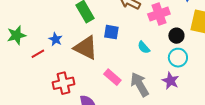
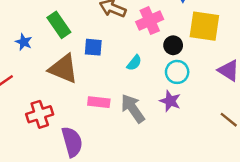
blue star: (56, 39) -> (24, 42), moved
cyan semicircle: (144, 47) -> (134, 63), turned -96
pink rectangle: (112, 77) -> (99, 102), turned -30

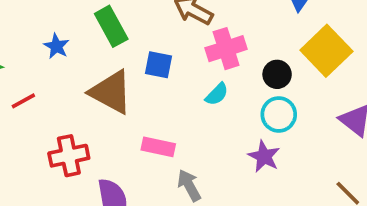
pink cross: (150, 21) -> (226, 49), moved
yellow square: (204, 26) -> (326, 51), turned 32
gray arrow: (133, 109) -> (189, 185), moved, size x0.7

